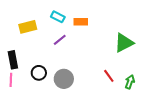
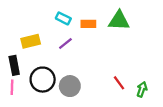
yellow rectangle: (28, 27) -> (31, 41), moved
green triangle: (124, 43) -> (119, 21), moved, turned 30
black circle: (39, 73) -> (43, 80), size x1.5

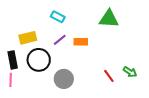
orange rectangle: (88, 24) -> (81, 42), moved
black circle: (43, 80) -> (39, 60), moved
green arrow: (142, 89) -> (130, 72), moved, turned 104

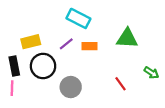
cyan rectangle: (58, 17) -> (78, 18), moved, size x1.5
green triangle: (109, 19) -> (127, 38), moved
green arrow: (130, 72) -> (151, 73), moved

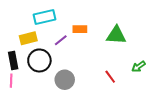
cyan rectangle: (78, 18) -> (44, 17), moved, turned -40
orange rectangle: (89, 46) -> (80, 29), moved
green arrow: (151, 73) -> (139, 67), turned 112

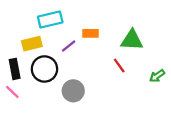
red line: (110, 77) -> (119, 66), moved
pink line: (11, 81) -> (12, 92), turned -48

